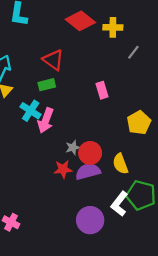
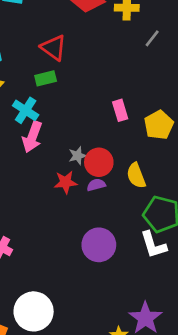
pink rectangle: (102, 90) -> (120, 110), moved
pink arrow: (46, 120) -> (32, 137), moved
purple semicircle: (88, 171) -> (96, 185), size x0.6
white L-shape: (119, 204) -> (153, 245), moved, turned -55

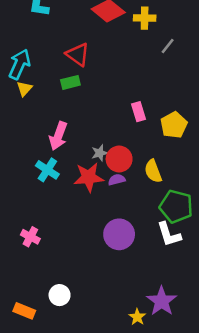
cyan cross: (26, 110) -> (47, 170), moved
red star: (66, 182) -> (89, 177), size x1.4
white circle: (34, 311) -> (60, 295), size x0.6

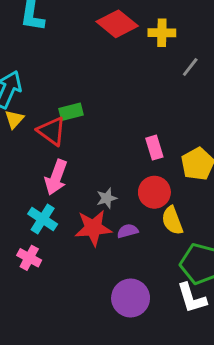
red triangle: (78, 55) -> (52, 131), moved
red circle: (119, 159) -> (154, 192), moved
pink cross: (30, 237) -> (29, 258), moved

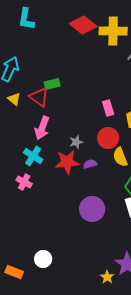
yellow cross: (162, 33) -> (113, 31), size x1.5
yellow triangle: (14, 119) -> (14, 99), moved, turned -32

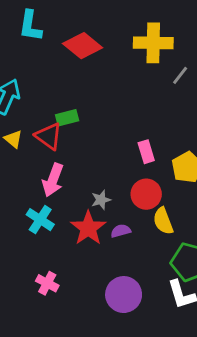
red diamond: (83, 25) -> (83, 46), moved
red star: (67, 162) -> (88, 228), turned -30
pink cross: (24, 182) -> (47, 283), moved

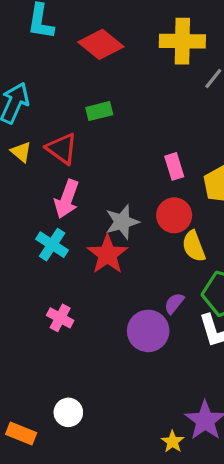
green rectangle: (67, 118) -> (99, 111), moved
gray star: (101, 200) -> (122, 222), size x1.5
purple semicircle: (121, 231) -> (174, 303), moved, turned -36

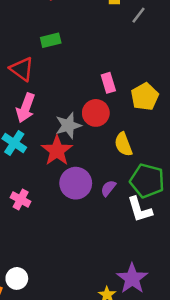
red circle: (174, 215) -> (96, 113), moved
purple circle: (148, 331) -> (76, 183), moved
white circle: (68, 412) -> (17, 278), moved

